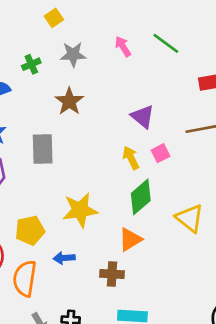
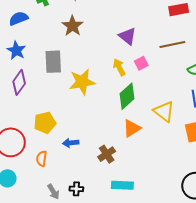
yellow star: (80, 210) -> (82, 82), moved
orange triangle: (130, 240) -> (132, 128), moved
brown cross: (112, 274) -> (107, 154), turned -36
orange semicircle: (25, 279) -> (42, 159), size x0.6

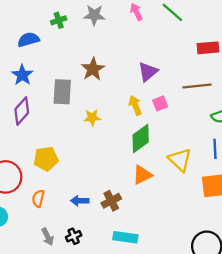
brown star: (72, 26) -> (93, 69), moved
purple triangle: (127, 36) -> (148, 72), turned 36
yellow star: (82, 82) -> (92, 118), size x0.6
blue arrow: (71, 143) -> (80, 201), moved
black cross: (76, 189) -> (74, 236), turned -32

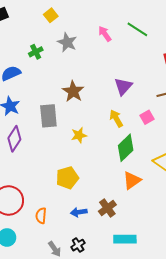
gray star: (94, 15) -> (67, 42), turned 30
pink square: (160, 103) -> (147, 117), moved
yellow pentagon: (46, 159) -> (67, 178), moved

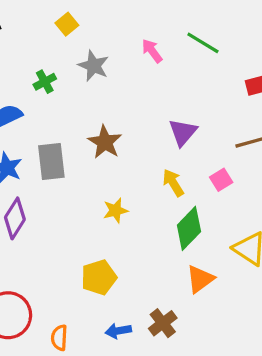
gray rectangle: (48, 116) -> (51, 162), moved

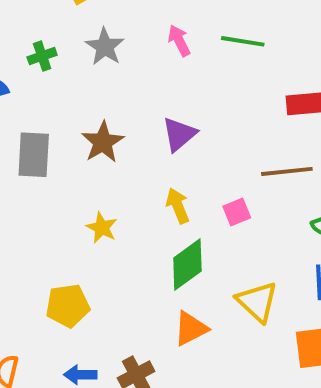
green line: (203, 43) -> (243, 41), turned -32
purple triangle: (183, 132) -> (179, 134), moved
yellow star: (116, 211) -> (102, 228), turned 30

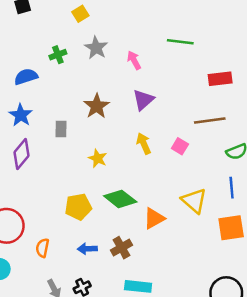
pink arrow: (179, 41) -> (134, 60), moved
gray rectangle: (34, 155) -> (61, 129), moved, size x0.6
pink square: (237, 212) -> (180, 146), turned -35
green diamond: (187, 265) -> (120, 199), moved, turned 76

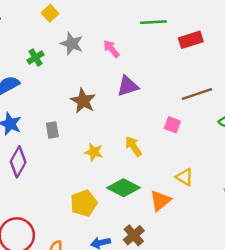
red rectangle: (220, 79) -> (191, 40), moved
purple triangle: (143, 100) -> (128, 86), turned 35
yellow arrow: (144, 144) -> (133, 146), moved
yellow triangle: (194, 201) -> (184, 177), moved, size x0.7

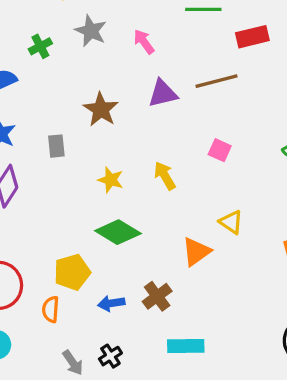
brown line: (197, 94) -> (216, 81), moved
green diamond: (123, 188) -> (118, 232), moved
yellow pentagon: (84, 203) -> (72, 272), moved

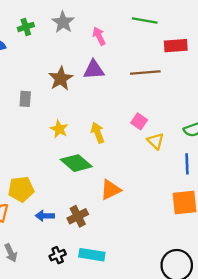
purple triangle: (163, 93) -> (94, 70), moved
yellow triangle: (231, 222) -> (156, 141), moved
green diamond: (118, 232) -> (76, 163), moved
black cross: (110, 356) -> (58, 255), moved

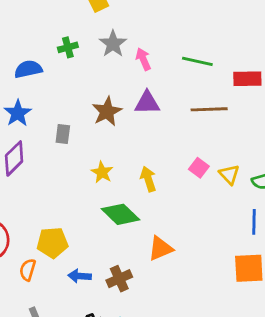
green line: (145, 21) -> (197, 61), moved
pink arrow: (99, 36) -> (143, 59), moved
yellow triangle: (156, 141) -> (229, 174), moved

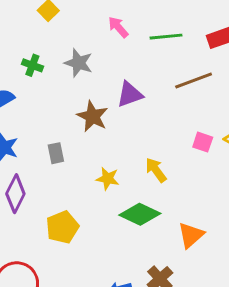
gray star: (113, 44) -> (79, 63), moved
green cross: (68, 47) -> (32, 65), turned -36
pink arrow: (143, 59) -> (118, 27), moved
yellow pentagon: (52, 243) -> (62, 227), moved

